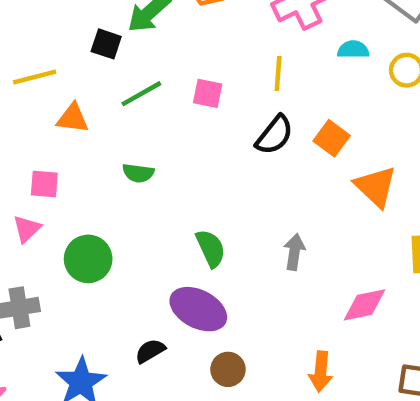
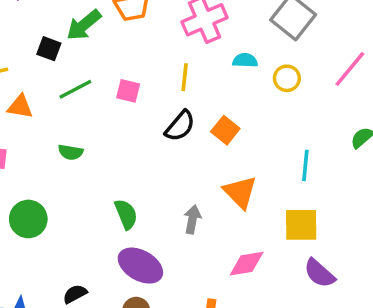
orange triangle: (376, 187) -> (240, 192), moved
purple ellipse: (198, 309) -> (140, 266), moved

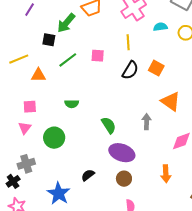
green semicircle: (71, 152) -> (72, 104), moved

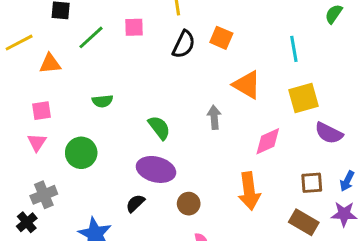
purple ellipse: (122, 153) -> (156, 169), moved
orange arrow: (166, 174) -> (249, 191), size x1.4

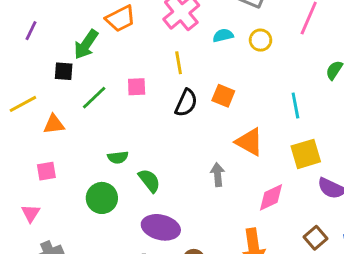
green semicircle: (102, 101) -> (118, 157), moved
green semicircle: (159, 128) -> (149, 181), moved
pink triangle: (37, 142) -> (31, 213), moved
green circle: (81, 153) -> (102, 198), moved
brown square: (312, 183) -> (315, 238), turned -35

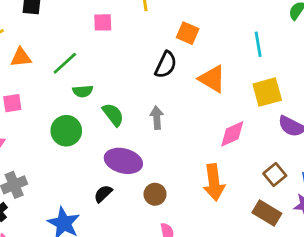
green line: (94, 98) -> (65, 63), moved
black semicircle: (186, 103) -> (166, 65), moved
gray arrow: (218, 175) -> (157, 118), moved

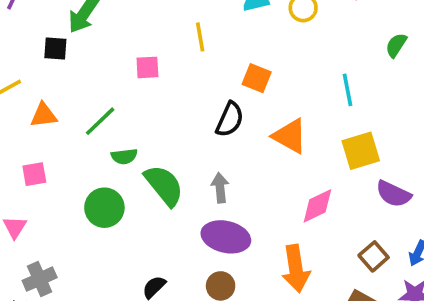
green semicircle: (113, 115) -> (164, 185), size x1.4
purple ellipse: (123, 161) -> (226, 237), moved

